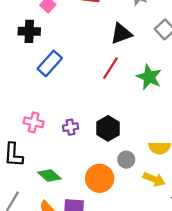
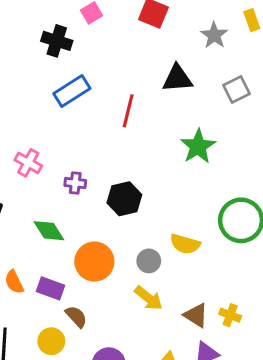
red line: (110, 68) -> (128, 111), moved, turned -35
gray circle: (126, 160) -> (149, 261), moved
green diamond: (49, 176) -> (49, 231), moved
yellow arrow: (154, 179) -> (149, 298), moved

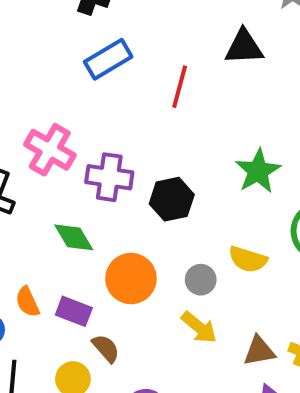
green star: (198, 146) -> (258, 171), moved
pink cross: (28, 163) -> (50, 150), size x1.4
purple cross: (75, 183) -> (109, 177), size x1.6
brown triangle: (196, 315) -> (259, 351), turned -44

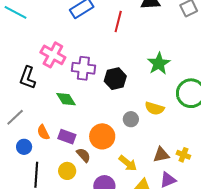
orange circle: (131, 279) -> (102, 136), moved
yellow arrow: (199, 327) -> (128, 163), moved

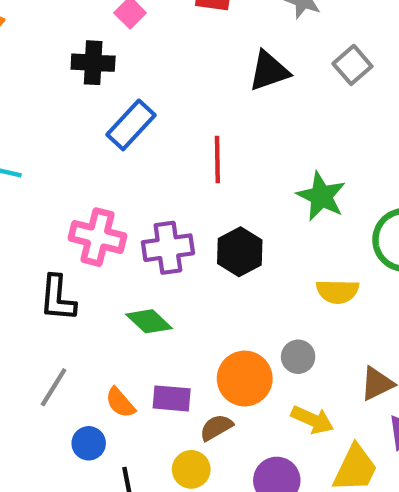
red line: (118, 22) -> (217, 160), moved
gray circle: (131, 119) -> (298, 357), moved
brown semicircle: (83, 155) -> (216, 427), turned -63

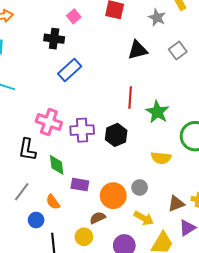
red line: (217, 160) -> (130, 97), moved
green diamond: (149, 321) -> (57, 165), moved, turned 35
purple rectangle: (172, 398) -> (80, 185), moved

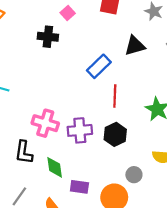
blue rectangle: (70, 70) -> (99, 66), moved
red line: (130, 97) -> (115, 96), moved
gray circle: (140, 187) -> (134, 175), moved

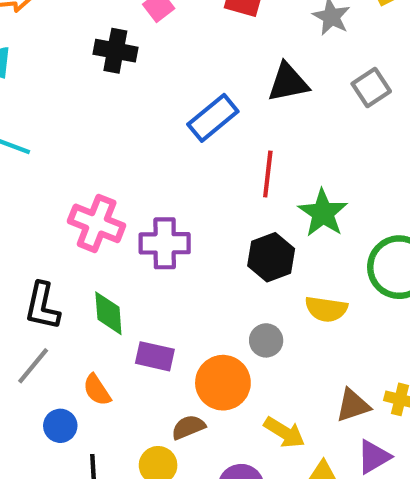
red line: (115, 96) -> (268, 174), moved
black hexagon: (115, 134) -> (271, 257), moved
black L-shape: (24, 152) -> (42, 306), moved

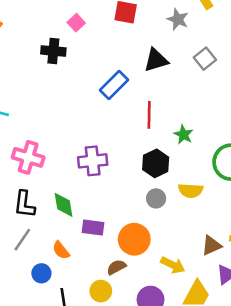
green star: (323, 213) -> (183, 135), size x0.7
pink cross: (97, 223) -> (28, 157), moved
gray circle: (266, 340) -> (156, 198), moved

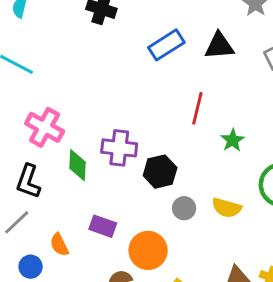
blue rectangle: (114, 85) -> (166, 45), moved
black hexagon: (156, 163) -> (160, 172), moved
green diamond: (63, 205) -> (77, 165), moved

